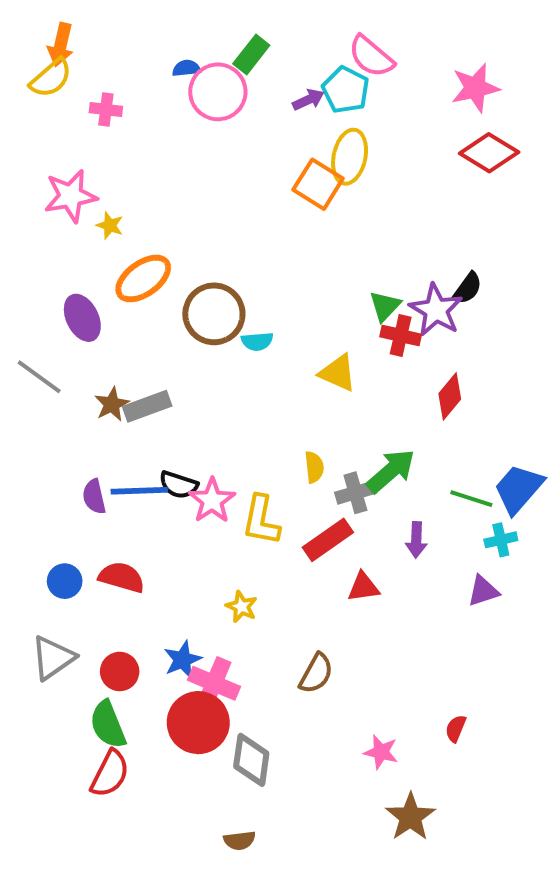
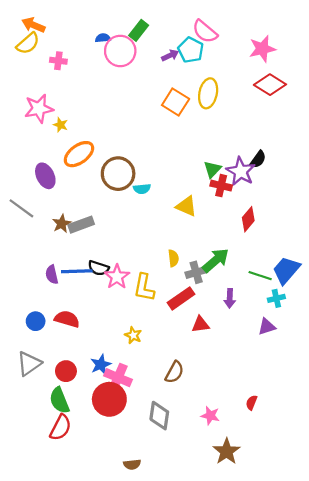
orange arrow: (61, 45) -> (33, 25), turned 100
yellow ellipse: (350, 157) -> (208, 93), moved
gray diamond: (251, 760) -> (159, 416), moved

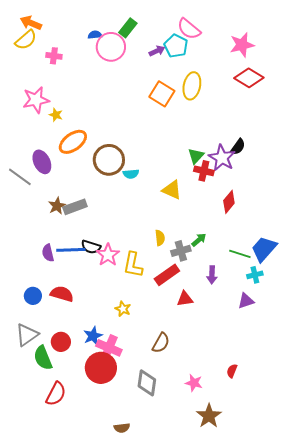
gray line: (21, 208) -> (20, 177), moved
green arrow: (216, 260) -> (199, 240), size x0.6
green semicircle: (59, 400) -> (43, 358), moved

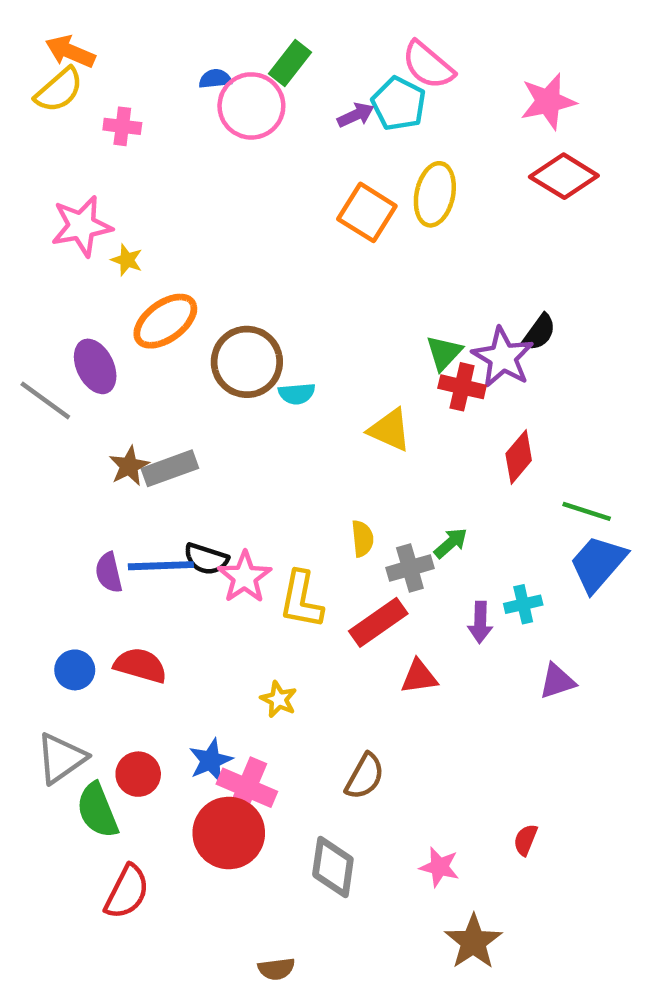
green line: (240, 254) -> (587, 511), moved
cyan cross: (255, 275) -> (523, 604), moved

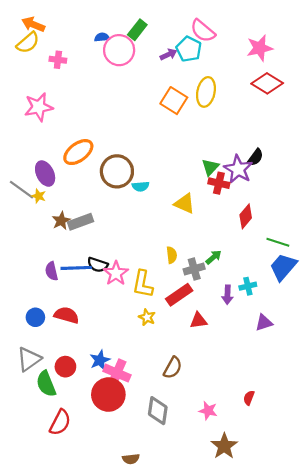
yellow star: (127, 260) -> (39, 196), moved
yellow star: (279, 699) -> (147, 317), moved

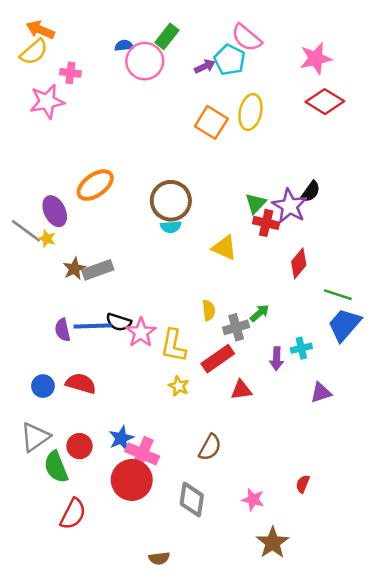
pink star: (39, 107) -> (47, 102), moved
brown circle: (117, 171) -> (171, 201), moved

